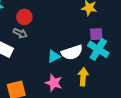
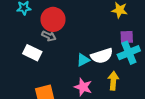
red circle: (24, 17) -> (53, 19), size x1.5
cyan cross: (98, 49) -> (129, 53), turned 35

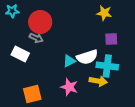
cyan cross: (129, 53) -> (107, 66), moved, turned 30
yellow arrow: (113, 81) -> (98, 81), turned 96

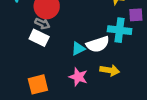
purple square: (111, 39) -> (136, 15), moved
white rectangle: (20, 54) -> (39, 38), moved
cyan cross: (107, 66) -> (120, 30), moved

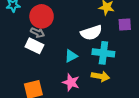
cyan cross: (120, 30) -> (103, 53), moved
white semicircle: (98, 44) -> (91, 33), moved

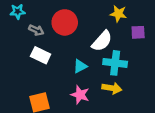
red circle: (42, 16) -> (65, 22), moved
gray arrow: (37, 33) -> (36, 30), moved
white semicircle: (91, 33) -> (102, 41), turned -30

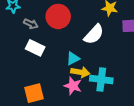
cyan cross: (115, 63) -> (101, 79), moved
yellow arrow: (112, 88) -> (80, 72), moved

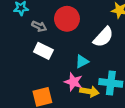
yellow arrow: (80, 72) -> (89, 91), moved
pink star: (73, 86) -> (73, 82), moved

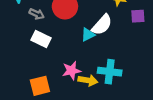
cyan triangle: (82, 62) -> (88, 35), moved
pink star: (73, 82) -> (71, 71), turned -30

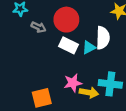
white semicircle: (102, 25) -> (103, 38), turned -40
white rectangle: (41, 39) -> (69, 45), moved

